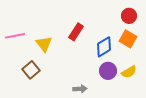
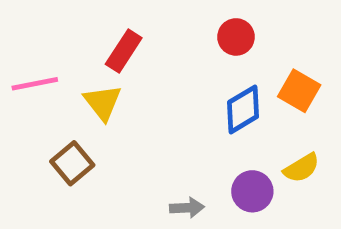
red circle: (129, 16) -> (236, 37), moved
red rectangle: (76, 32) -> (124, 51), moved
purple circle: (108, 71) -> (252, 191), moved

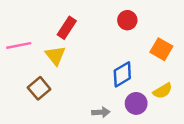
blue diamond: (243, 109) -> (122, 74), moved

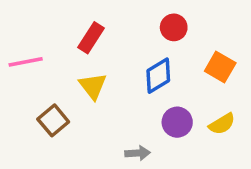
yellow triangle: (55, 56) -> (93, 86), moved
blue diamond: (122, 74) -> (158, 76), moved
purple circle: (136, 103) -> (177, 122), moved

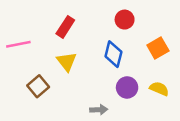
orange square: (220, 67) -> (158, 48), turned 30
blue diamond: (158, 76) -> (113, 54), turned -45
yellow semicircle: (222, 124) -> (159, 89), turned -126

